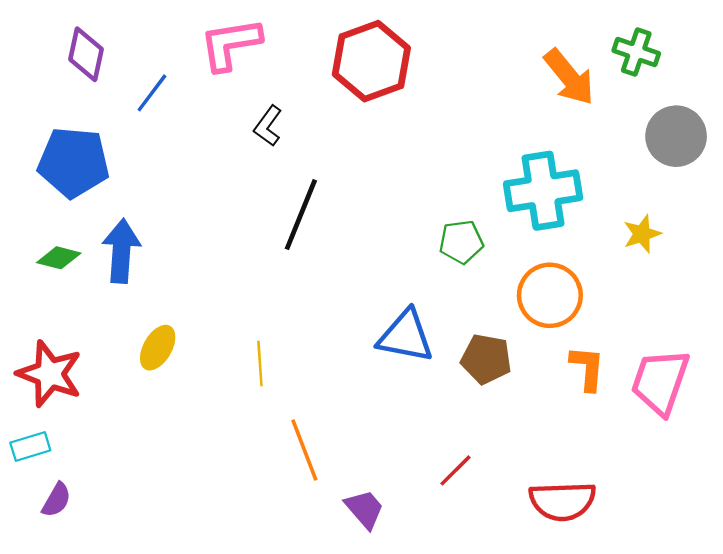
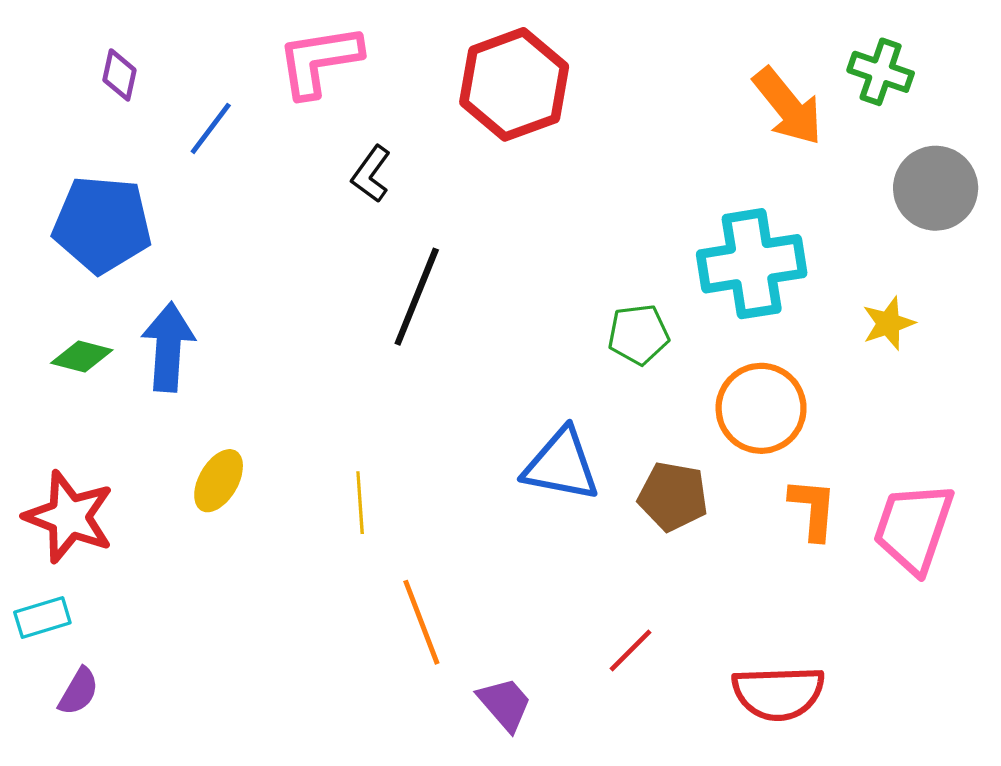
purple diamond: (86, 54) -> (119, 75), size x0.7

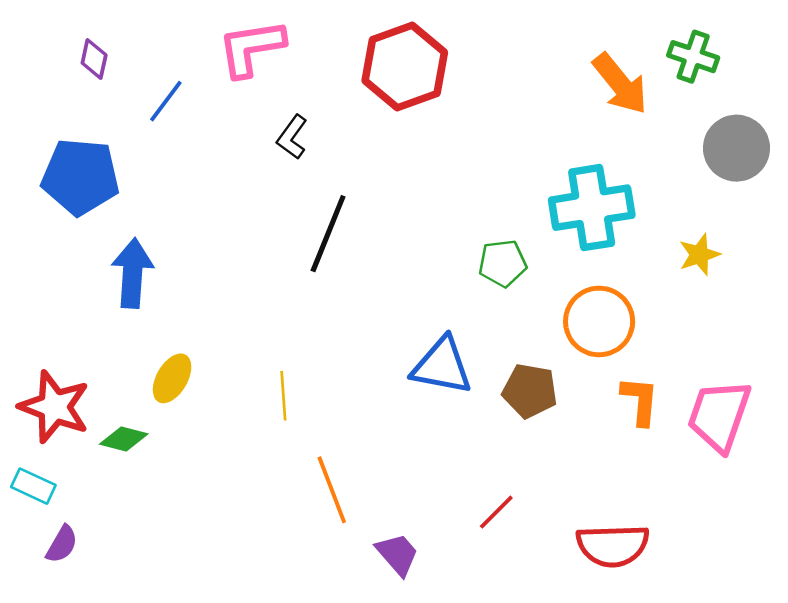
green diamond: (82, 356) -> (124, 439), moved
cyan rectangle: (42, 617) -> (33, 486), turned 42

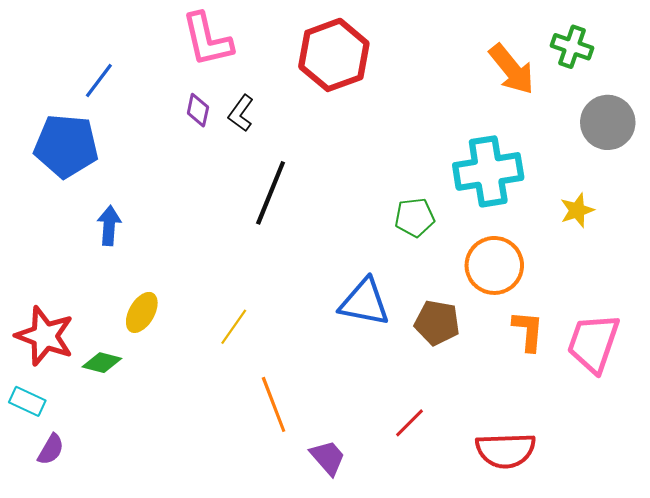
pink L-shape: (251, 48) -> (207, 40), turned -94
purple diamond: (94, 59) -> (198, 110), moved
blue line: (166, 101) -> (99, 80), moved
blue arrow: (132, 273) -> (109, 226), size x0.7
yellow line: (283, 396) -> (234, 327), turned 39

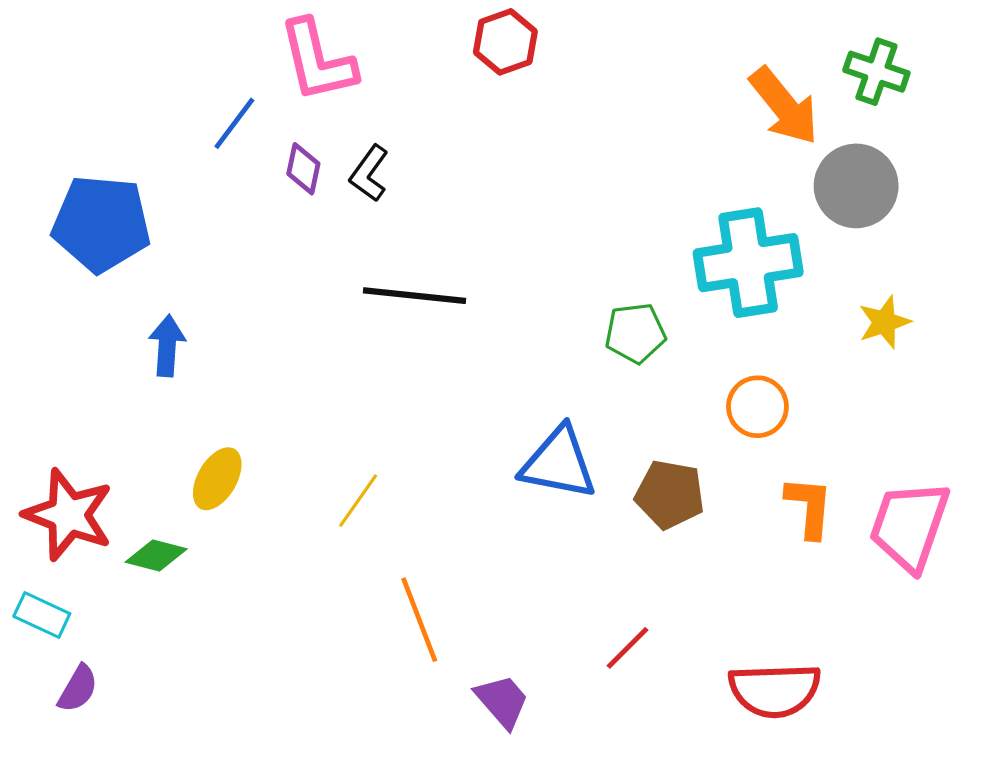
red hexagon: (334, 55) -> (505, 42), moved, size x0.6
blue line: (99, 80) -> (234, 123), moved
gray circle: (608, 122) -> (856, 186), moved
black line: (271, 193) -> (415, 296), turned 74
orange circle: (494, 265) -> (757, 407), size x0.7

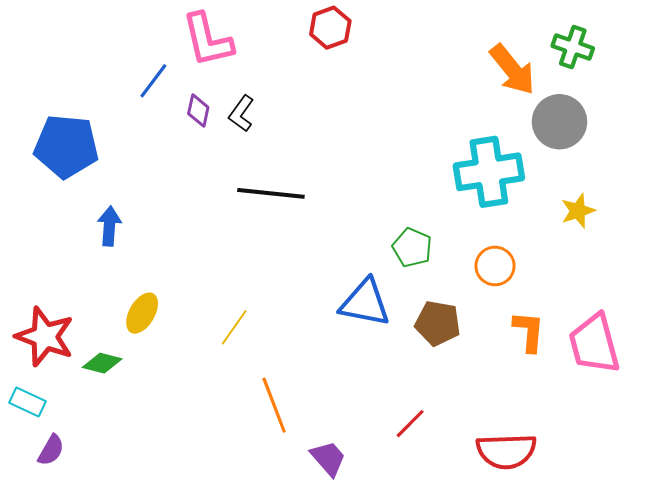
green pentagon: (635, 333) -> (412, 248), moved, turned 30
pink trapezoid: (909, 526) -> (594, 344), turned -34

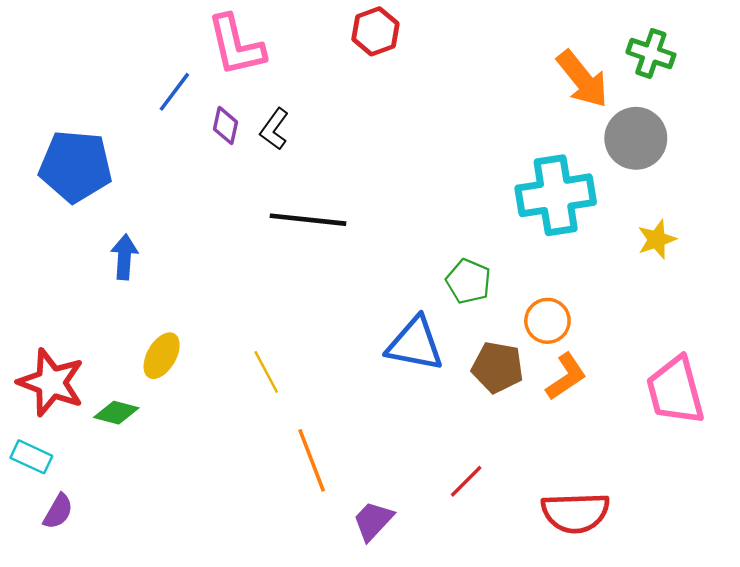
orange circle: (495, 266) -> (547, 321), moved
yellow line: (234, 327) -> (266, 372), turned -63
orange L-shape: (529, 331) -> (566, 377), moved, turned 51
purple trapezoid: (328, 458) -> (373, 521), turned -96

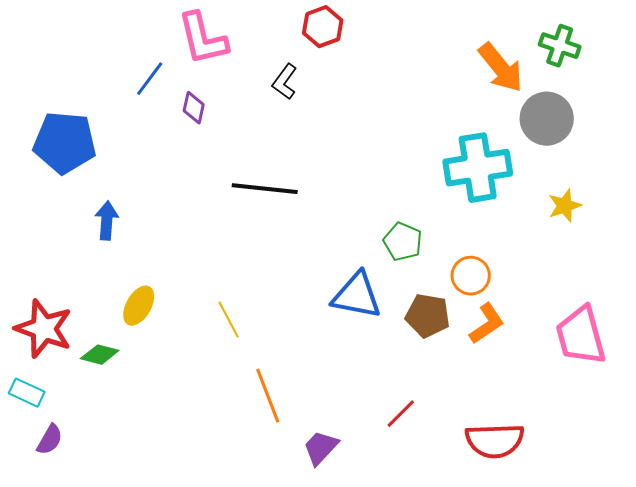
black L-shape: (274, 129) -> (285, 82), moved

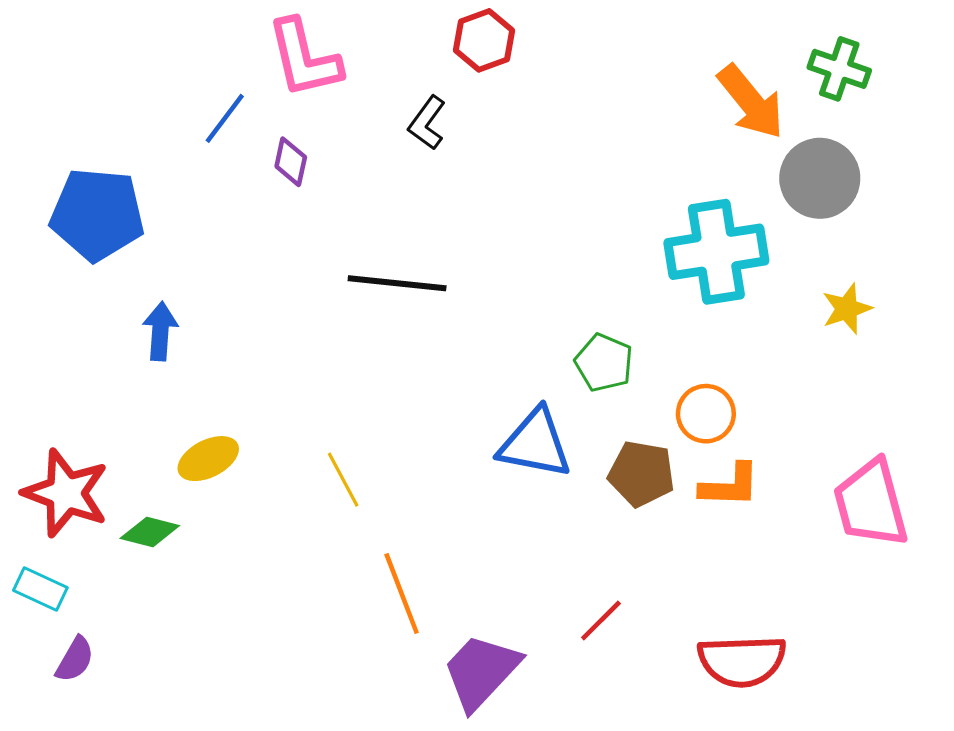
yellow ellipse: (139, 306) -> (208, 459), turned 33
orange L-shape: (487, 324) -> (730, 486), turned 36
purple trapezoid: (321, 448) -> (481, 671), size x1.5

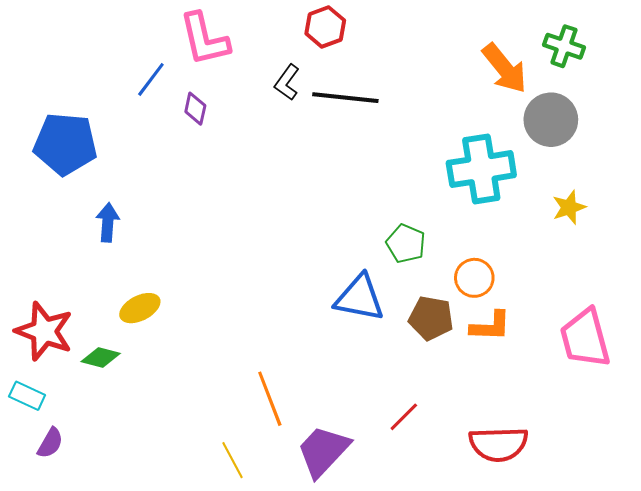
black line: (397, 283) -> (345, 98), moved
yellow line: (343, 480) -> (233, 460), moved

